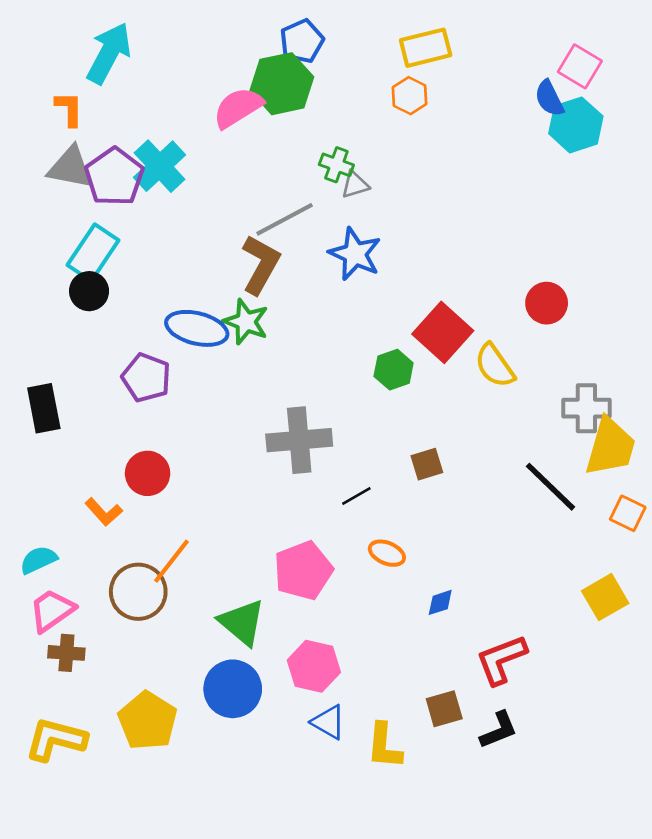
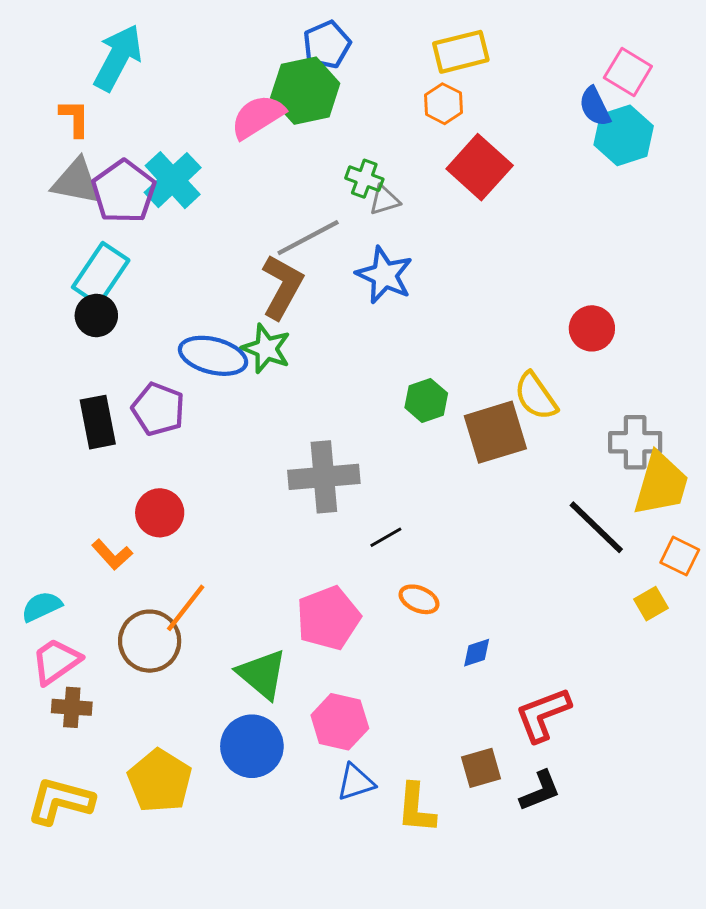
red square: (443, 332) -> (480, 167), moved
black rectangle: (44, 408) -> (98, 422), moved
brown square: (427, 464) -> (495, 432), moved, size x1.8
yellow square: (605, 597) -> (651, 604), moved, size x0.7
blue triangle: (328, 722) -> (356, 782), turned -48

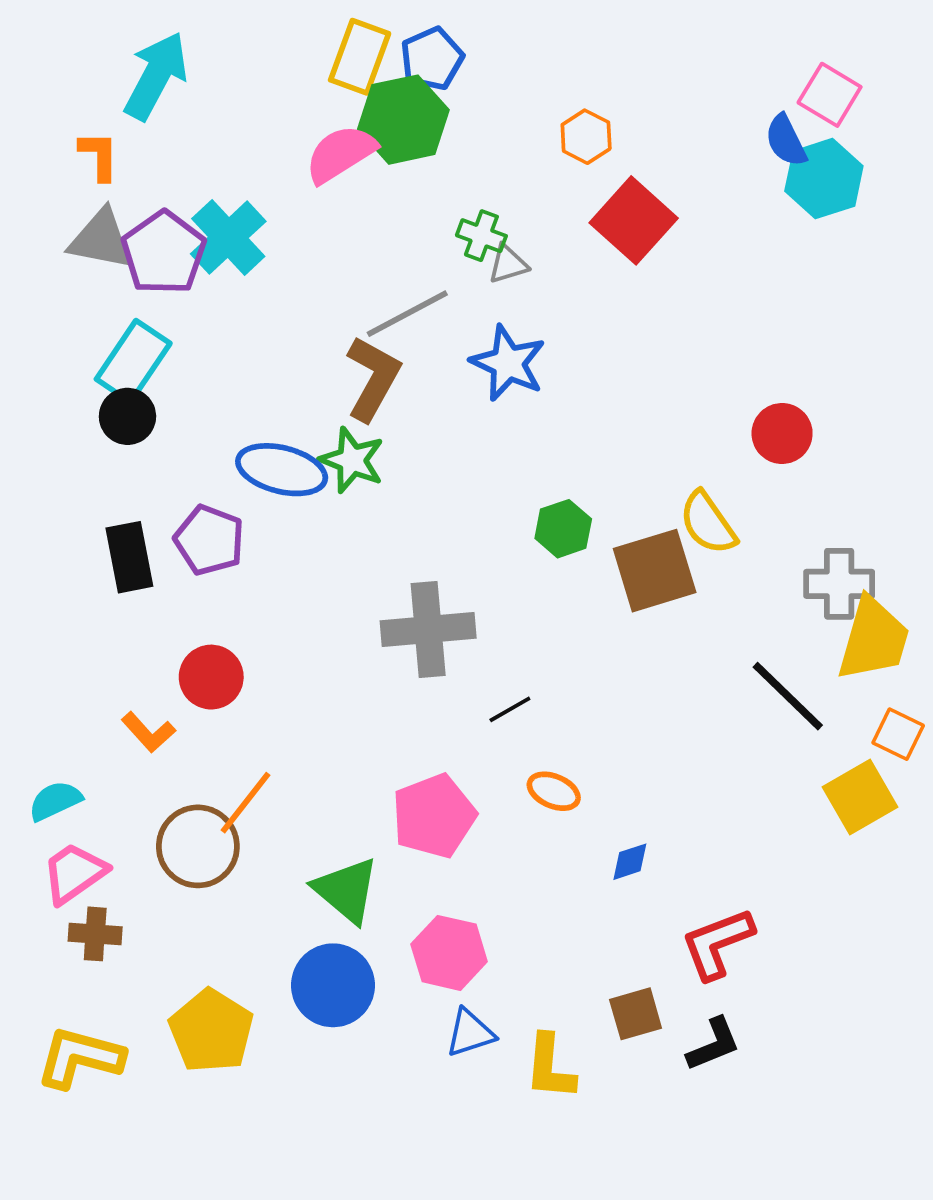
yellow rectangle: (461, 52) -> (360, 57), moved, turned -56
yellow square: (651, 604) -> (860, 797), size x1.6

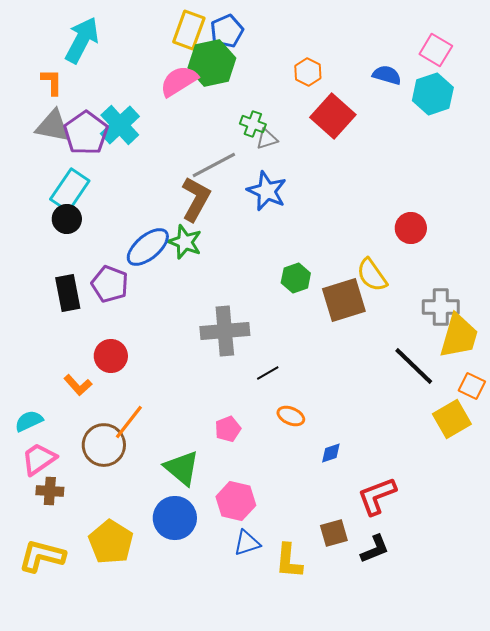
blue semicircle: (786, 140) -> (387, 75), moved, turned 132
blue ellipse: (282, 470) -> (148, 247), turned -54
pink pentagon: (434, 816) -> (228, 429), size x0.6

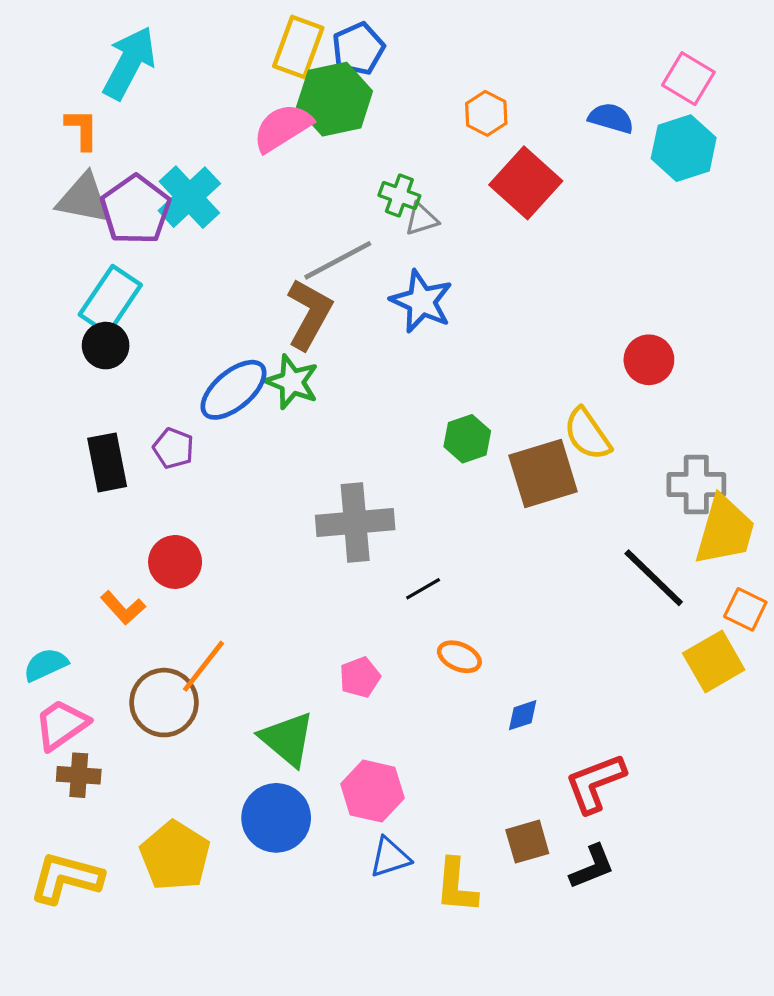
purple pentagon: (110, 284) -> (173, 448), size x0.7

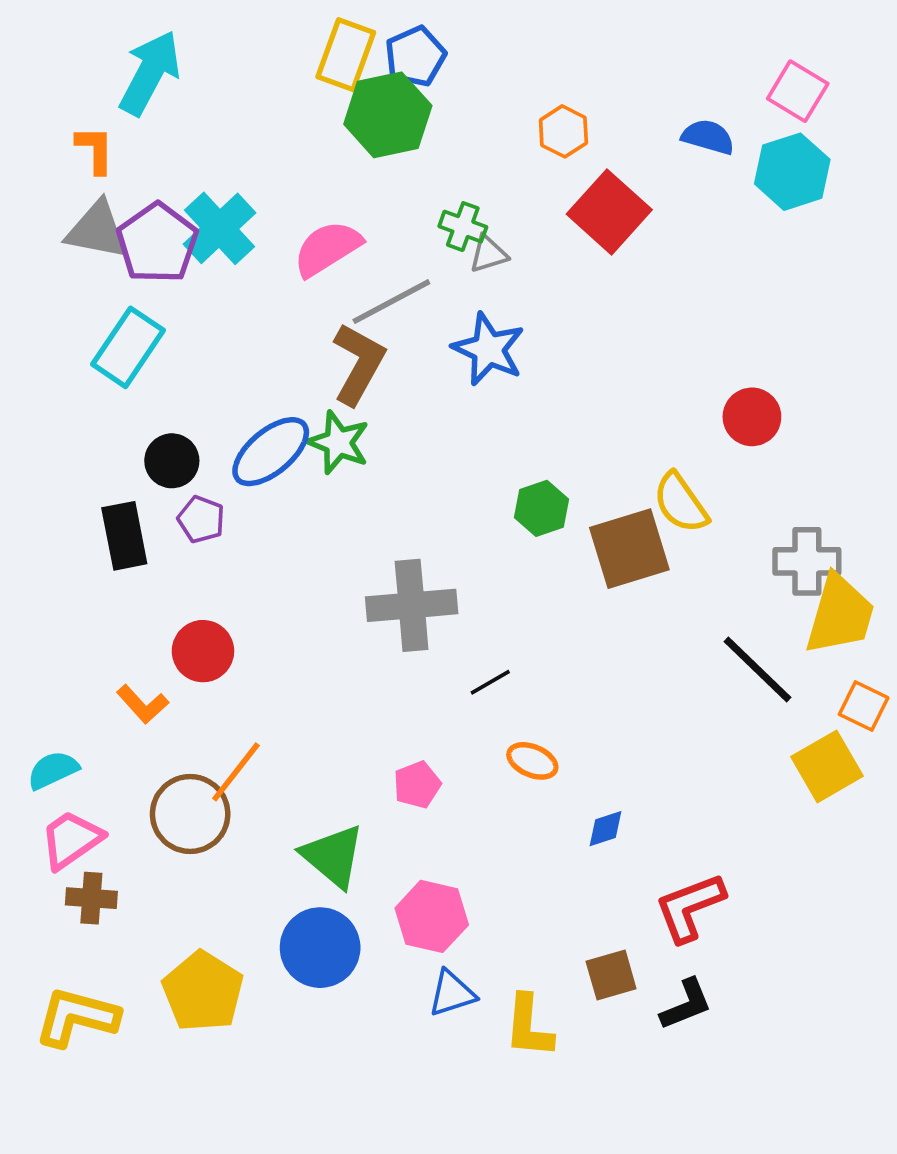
pink semicircle: (282, 128) -> (327, 249), moved
black circle: (106, 346) -> (172, 461), moved

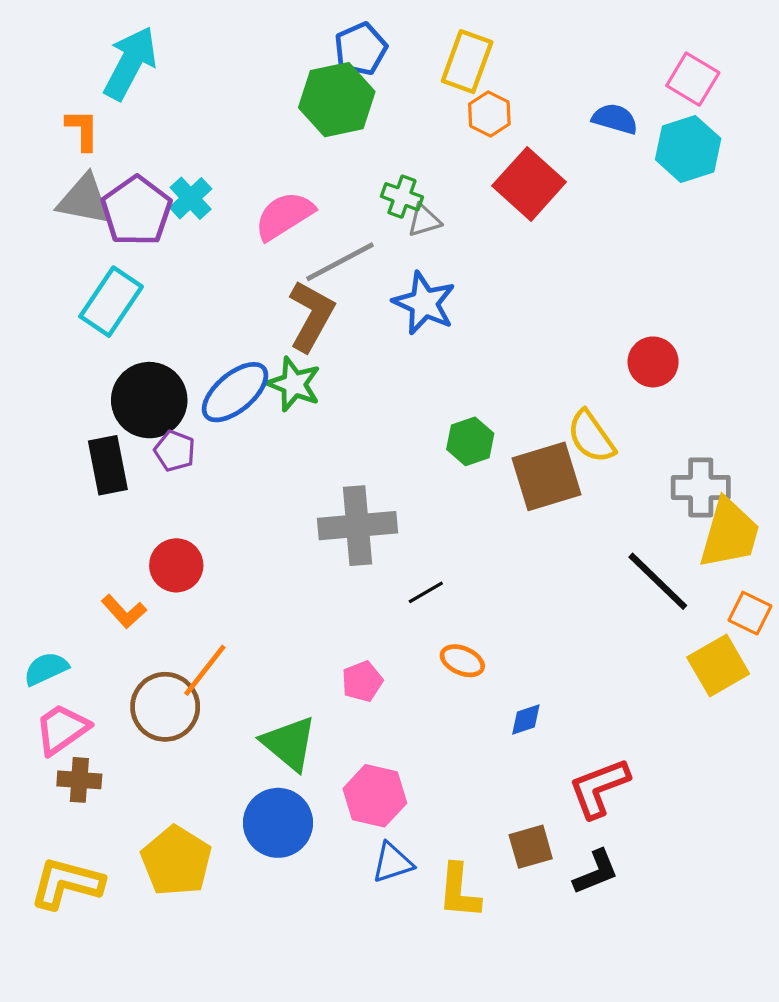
yellow rectangle: (346, 55) -> (467, 62), moved
cyan cross: (219, 228) -> (191, 198), size x0.7
black circle: (172, 461) -> (149, 400), size x1.6

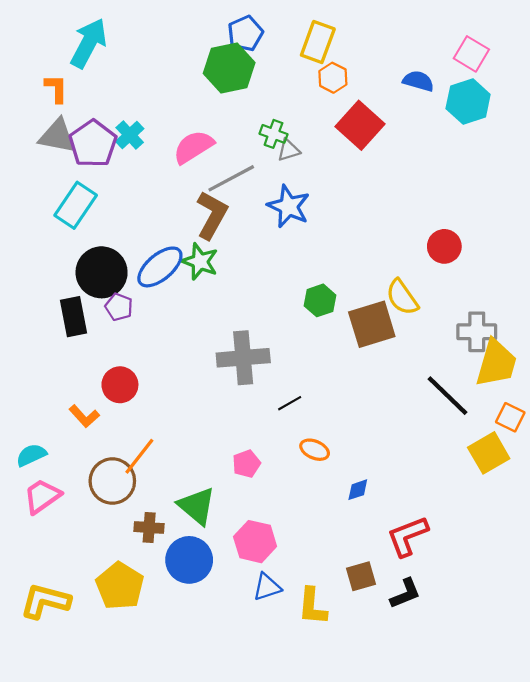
brown cross: (79, 780) -> (149, 528), moved

